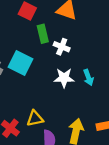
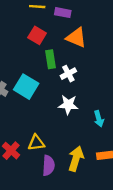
white cross: (62, 47) -> (68, 74), turned 35
cyan arrow: (88, 77) -> (99, 119), moved

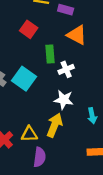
red square: (37, 35) -> (29, 29), moved
yellow arrow: (76, 159) -> (55, 125), moved

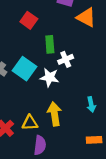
orange triangle: (77, 35) -> (86, 17), moved
white star: (64, 100) -> (49, 77), moved
yellow arrow: (55, 125) -> (54, 114), turned -30

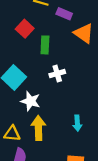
green rectangle: (50, 44) -> (45, 45), moved
white star: (49, 77) -> (30, 101), moved

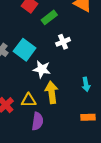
green rectangle: (45, 45) -> (49, 17), turned 56

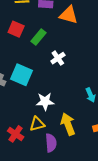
white star: (42, 69) -> (45, 102), moved
yellow arrow: (52, 92) -> (68, 124), moved

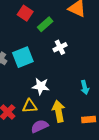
cyan square: (22, 75) -> (23, 57), turned 35
purple semicircle: (51, 143) -> (40, 126), turned -120

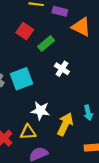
white cross: (60, 47) -> (62, 69), turned -32
yellow arrow: (59, 111) -> (65, 124), moved, turned 35

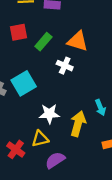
orange triangle: (81, 27) -> (78, 41), moved
red square: (25, 31) -> (18, 32), turned -35

